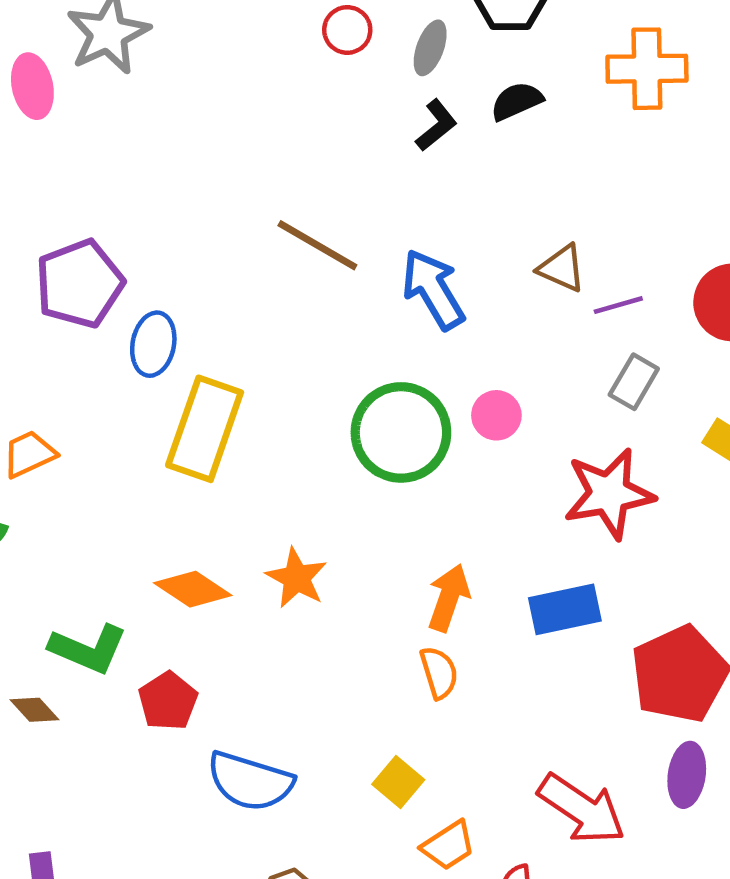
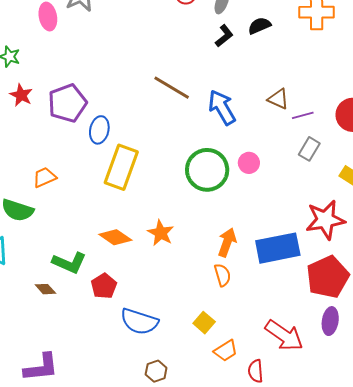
red star: (609, 494) -> (325, 220), moved
blue rectangle: (565, 609) -> (278, 248), size x1.4

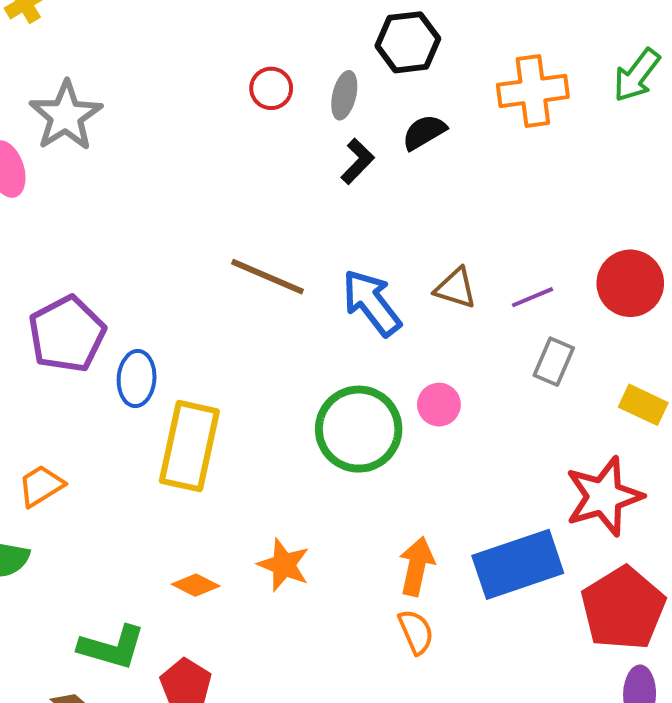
brown triangle: (278, 99) -> (456, 288), moved
orange diamond: (115, 237) -> (196, 585), size x0.7

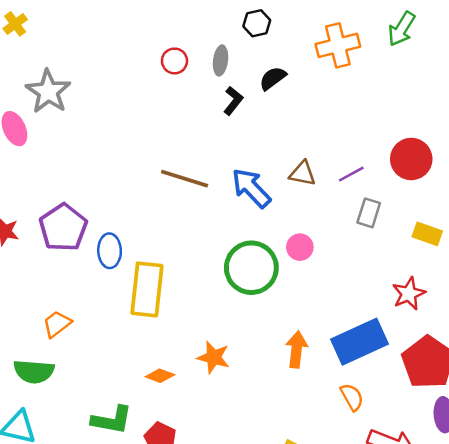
black hexagon: (408, 42) -> (257, 23), size x0.7
red star: (604, 496) -> (409, 294), size x0.7
orange semicircle: (416, 632) -> (352, 397), moved

